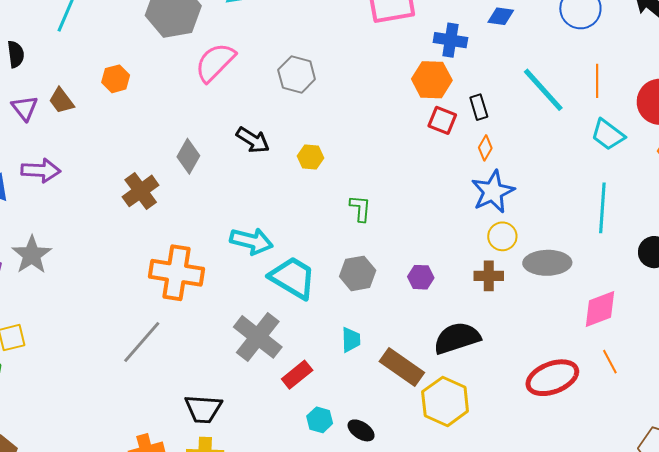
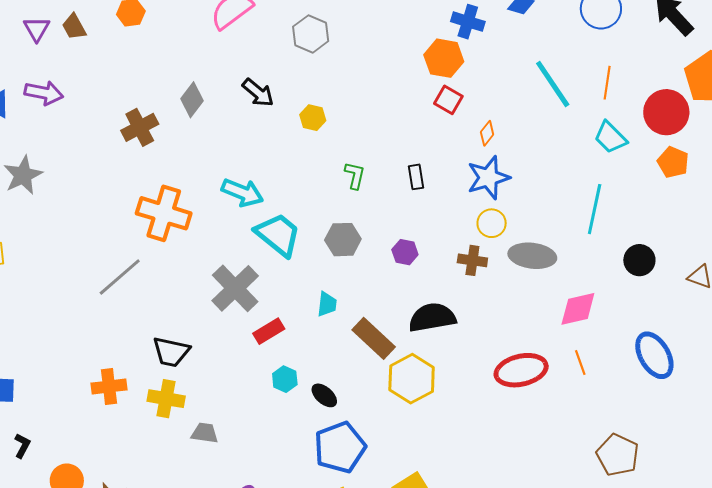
black rectangle: (479, 107) -> (416, 177), moved

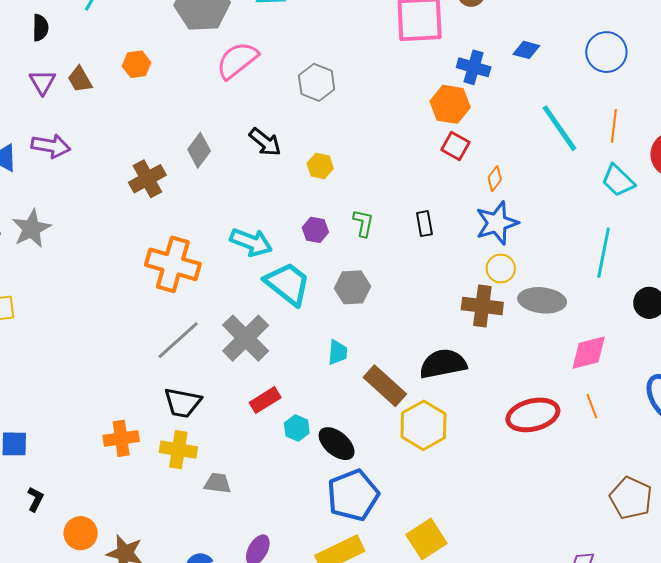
purple hexagon: (405, 252) -> (315, 230), moved
brown cross: (472, 260) -> (482, 306), size x1.4
gray line: (120, 277) -> (178, 340), moved
red rectangle: (269, 331) -> (265, 400), moved
black ellipse: (324, 395) -> (337, 444), size x1.4

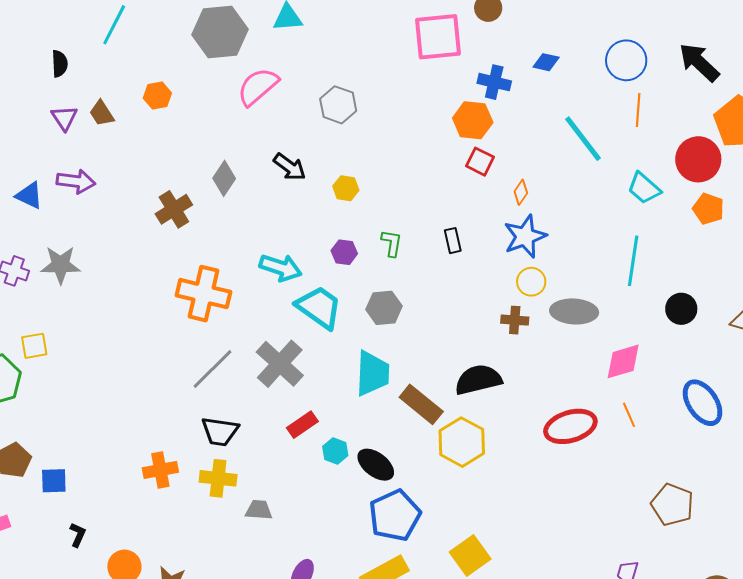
orange line: (614, 126) -> (638, 110), moved
gray star: (31, 229) -> (61, 265), turned 30
brown cross: (482, 306) -> (515, 320), size x0.7
cyan trapezoid: (338, 352) -> (372, 373), size x1.8

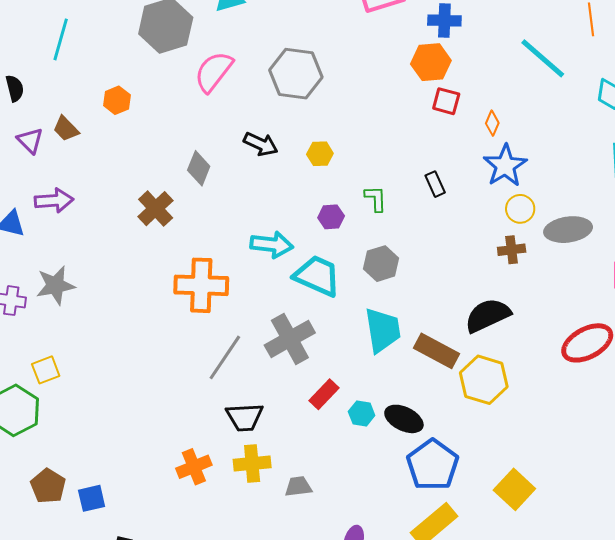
gray hexagon: (338, 105) -> (296, 74), size x1.4
gray cross: (280, 364) -> (290, 339), turned 30

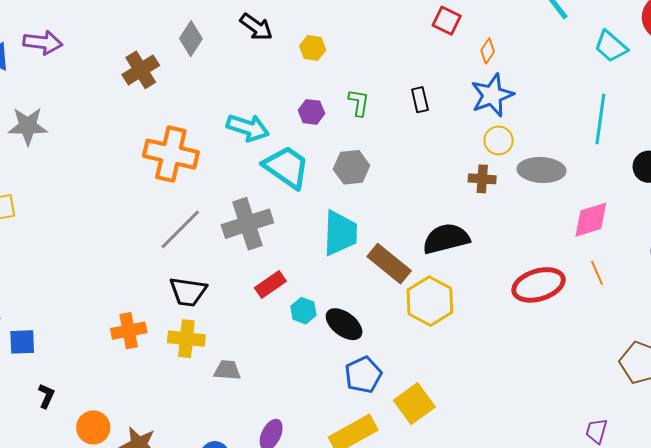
blue pentagon: (433, 465) -> (363, 375), size x0.7
yellow square: (514, 489) -> (414, 404), moved

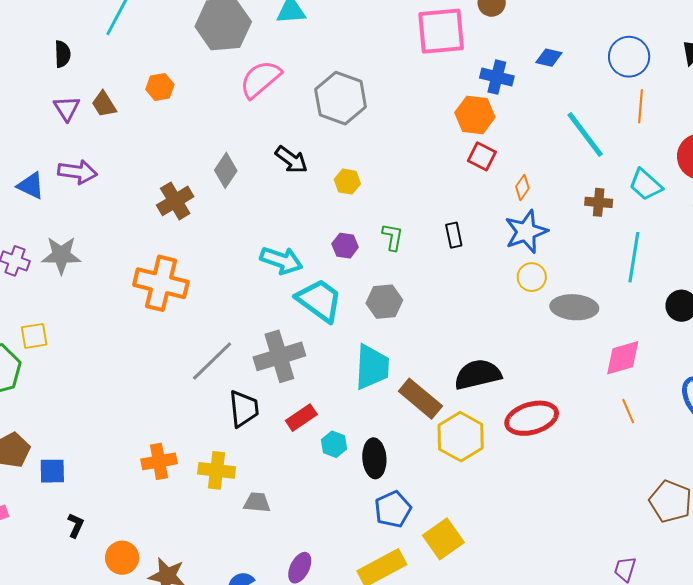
orange cross: (171, 154) -> (161, 283), moved
brown cross: (482, 179) -> (599, 202), moved
red ellipse: (539, 285) -> (532, 418), moved
black trapezoid: (188, 292) -> (244, 409), moved, turned -105
black ellipse: (344, 324) -> (374, 458), turned 48

